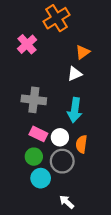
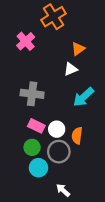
cyan arrow: (75, 110) -> (83, 97), moved, turned 40

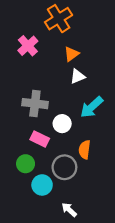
orange triangle: (78, 49) -> (72, 54), moved
white circle: (57, 129) -> (62, 124), moved
green circle: (32, 147) -> (26, 164), moved

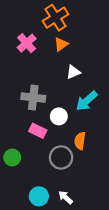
orange triangle: (72, 54) -> (61, 44), moved
green circle: (26, 164) -> (12, 157), moved
cyan circle: (42, 185) -> (39, 196), moved

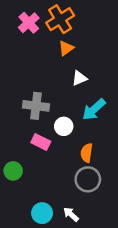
pink cross: (27, 43) -> (29, 23), moved
gray circle: (61, 157) -> (88, 179), moved

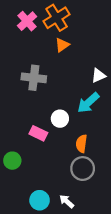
white triangle: (79, 78) -> (98, 76), moved
gray cross: (36, 106) -> (34, 78), moved

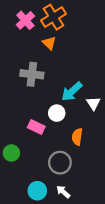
orange triangle: (62, 45) -> (49, 43), moved, turned -40
white triangle: (98, 76) -> (93, 103), moved, turned -40
cyan arrow: (88, 103) -> (72, 91), moved
gray circle: (83, 169) -> (60, 163), moved

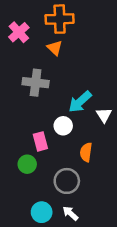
orange cross: (53, 17) -> (60, 19), turned 30
pink cross: (25, 20) -> (19, 32), moved
pink rectangle: (36, 127) -> (40, 141), turned 49
green circle: (11, 153) -> (27, 164), moved

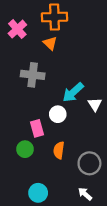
orange semicircle: (86, 152) -> (59, 150), moved
gray circle: (67, 181) -> (89, 163), moved
white arrow: (70, 213) -> (85, 194), moved

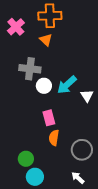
white circle: (58, 114) -> (44, 86), moved
pink rectangle: (37, 128) -> (49, 118), moved
green circle: (25, 149) -> (26, 159), moved

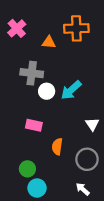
orange cross: (50, 16) -> (76, 28), moved
orange triangle: (46, 40) -> (49, 42), turned -40
white triangle: (87, 96) -> (92, 124), moved
pink rectangle: (49, 118) -> (34, 125), moved, turned -63

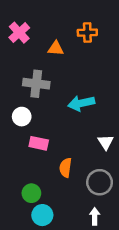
orange cross: (76, 28) -> (87, 33), size x0.7
cyan arrow: (71, 90) -> (81, 103), turned 30
white circle: (47, 91) -> (22, 117), moved
white arrow: (83, 189) -> (95, 216), turned 48

